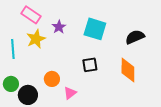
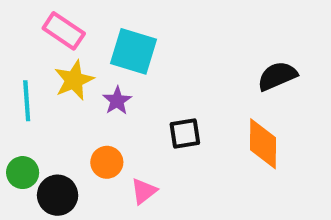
purple star: (59, 27) -> (117, 101), moved
cyan square: (95, 29) -> (134, 51), moved

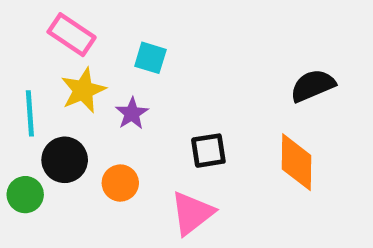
cyan square: (134, 51) -> (150, 58), size x0.6
pink triangle: (144, 191) -> (192, 213), moved, size x1.5
black circle: (58, 195) -> (65, 160), moved

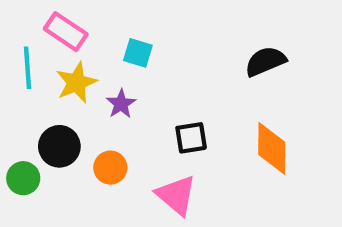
black semicircle: (313, 86) -> (265, 61), moved
cyan line: (30, 113) -> (27, 68), moved
pink triangle: (192, 213) -> (176, 195), turned -42

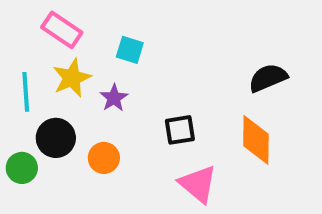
black semicircle: (265, 61) -> (268, 78), moved
cyan line: (27, 68) -> (26, 92), moved
pink triangle: (176, 195) -> (198, 184), moved

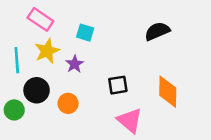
black semicircle: (268, 78) -> (157, 31), moved

